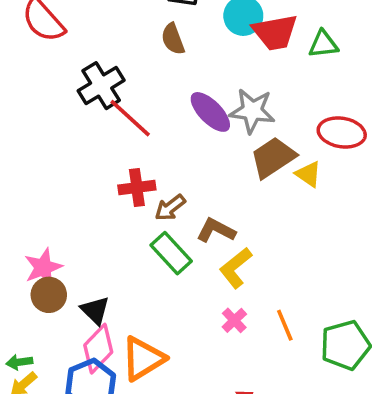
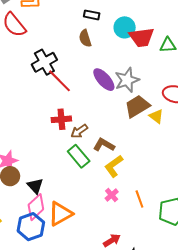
gray star: (252, 111) -> (127, 80), turned -30

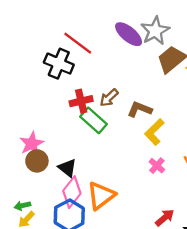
black cross: (44, 62) -> (59, 64), moved, turned -30
red cross: (61, 119) -> (81, 101), moved
green rectangle: (79, 156) -> (94, 120), moved

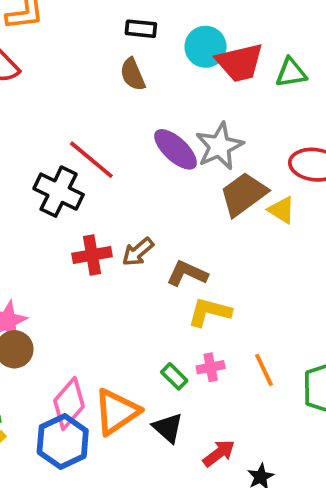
green rectangle: (94, 120) -> (174, 376), moved, size x0.6
yellow L-shape: (154, 132) -> (209, 312), turned 56
pink cross: (157, 166) -> (211, 367), turned 35
black triangle: (67, 168) -> (168, 428), moved

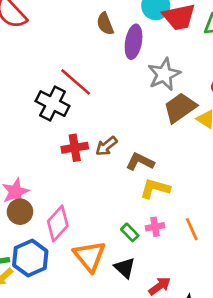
purple ellipse: (175, 149) -> (134, 42), moved, turned 56
pink diamond: (69, 403) -> (58, 223), moved
orange triangle: (117, 412) -> (90, 256), turned -36
blue hexagon: (63, 442) -> (30, 258), moved

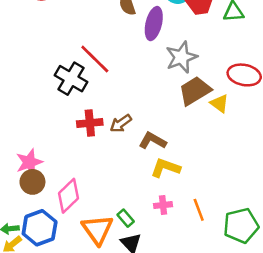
green rectangle: (130, 232) -> (126, 218), moved

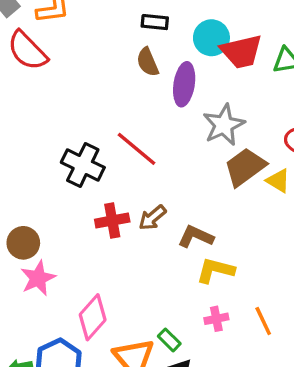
red line: (95, 59) -> (137, 149), moved
brown circle: (32, 182) -> (23, 243), moved

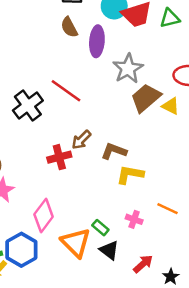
black cross: (83, 165) -> (28, 105), turned 32
red cross: (112, 221) -> (59, 157), moved
pink cross: (216, 319) -> (134, 219), moved, turned 35
orange line: (263, 321) -> (167, 209), turned -35

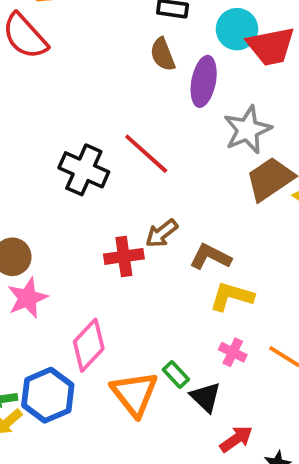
black cross: (28, 105) -> (84, 170), turned -36
pink cross: (134, 219) -> (233, 352), moved
black triangle: (109, 250) -> (206, 397), moved

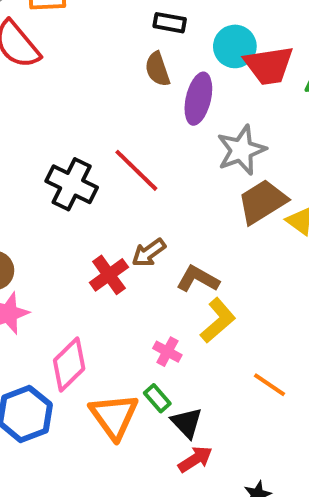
red cross: (124, 256) -> (109, 275), turned -30
yellow L-shape: (232, 296) -> (218, 320), turned 120
pink cross: (233, 352) -> (167, 352), moved
red arrow: (236, 439) -> (195, 459), moved

